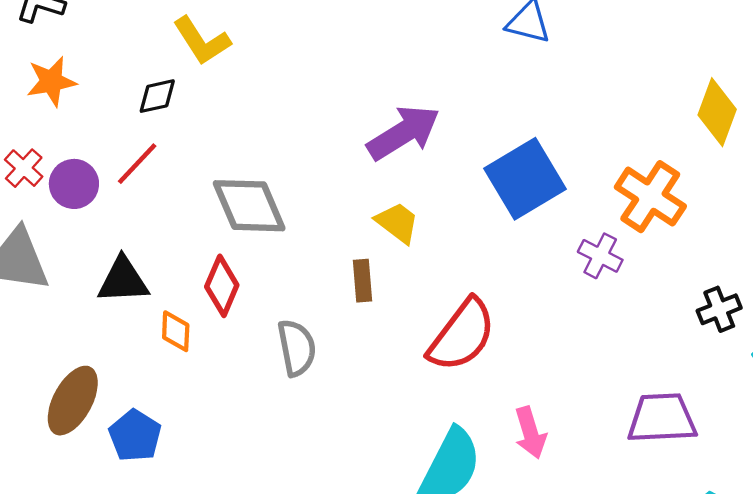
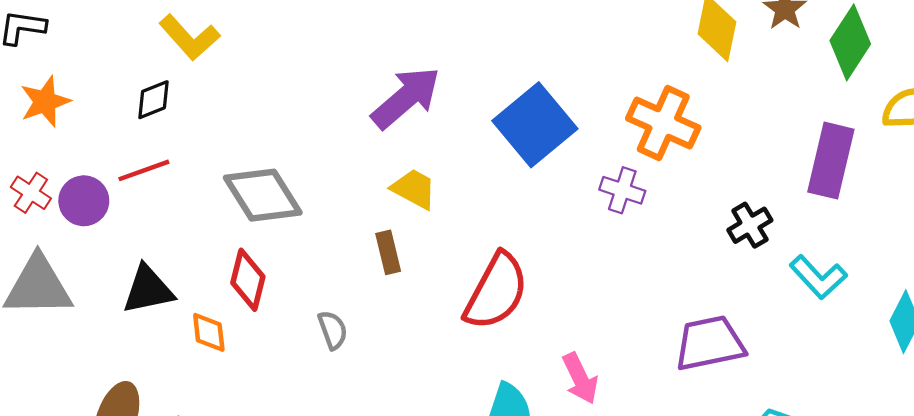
red line: (137, 164) -> (144, 170), turned 36
gray semicircle: (297, 348) -> (333, 330), size x0.7

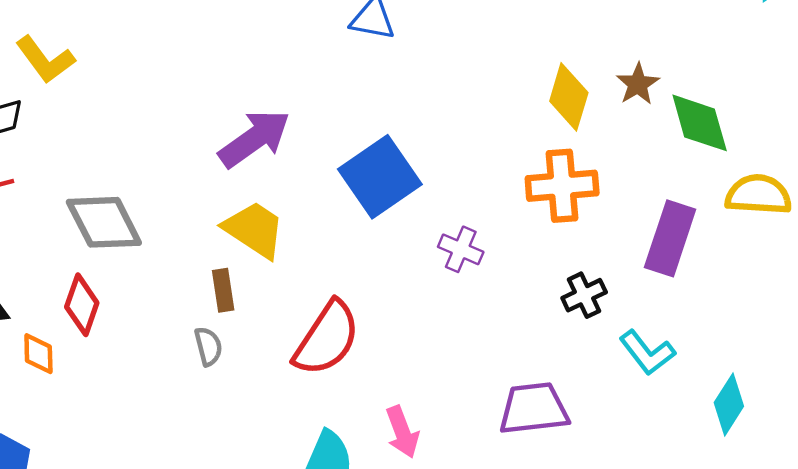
green diamond: (850, 42) -> (700, 123), turned -54
orange cross: (663, 123) -> (562, 186), moved, turned -34
yellow trapezoid: (414, 189) -> (254, 230), size x1.4
gray semicircle: (333, 330) -> (208, 346), moved

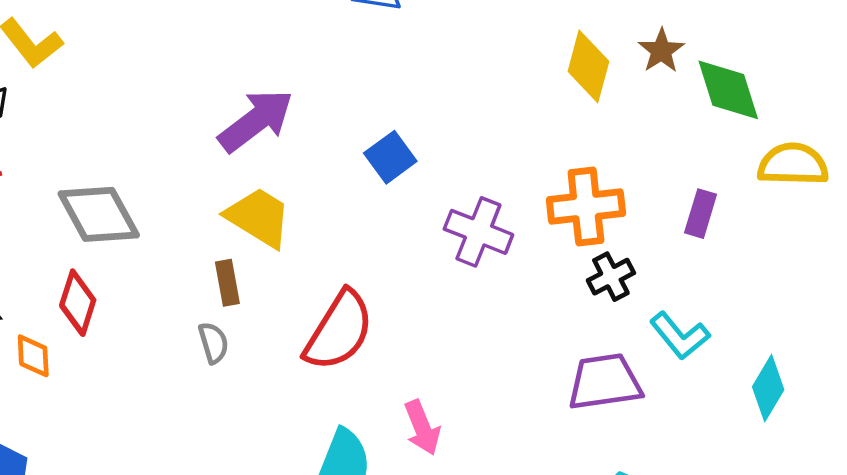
blue square: (380, 177) -> (390, 157), size x0.6
orange cross: (562, 186) -> (586, 206), moved
purple rectangle: (670, 238) -> (701, 214), size x0.6
purple cross: (461, 249) -> (478, 232), size x1.4
purple trapezoid: (534, 409) -> (605, 382), moved

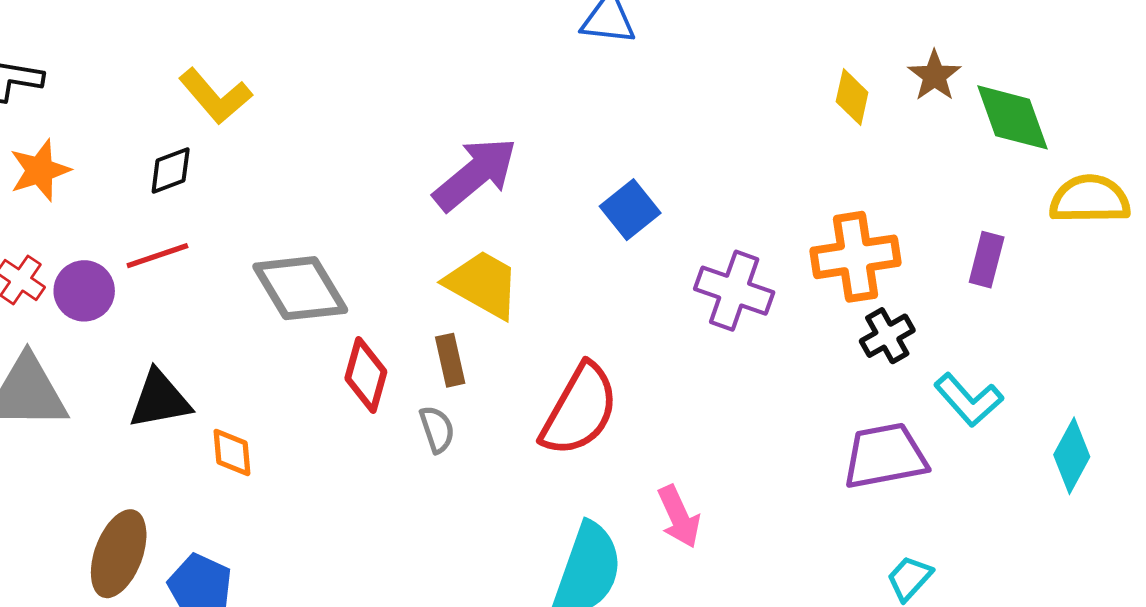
yellow diamond: (588, 66) -> (852, 97), size x0.7
red diamond: (78, 303) -> (366, 375), moved

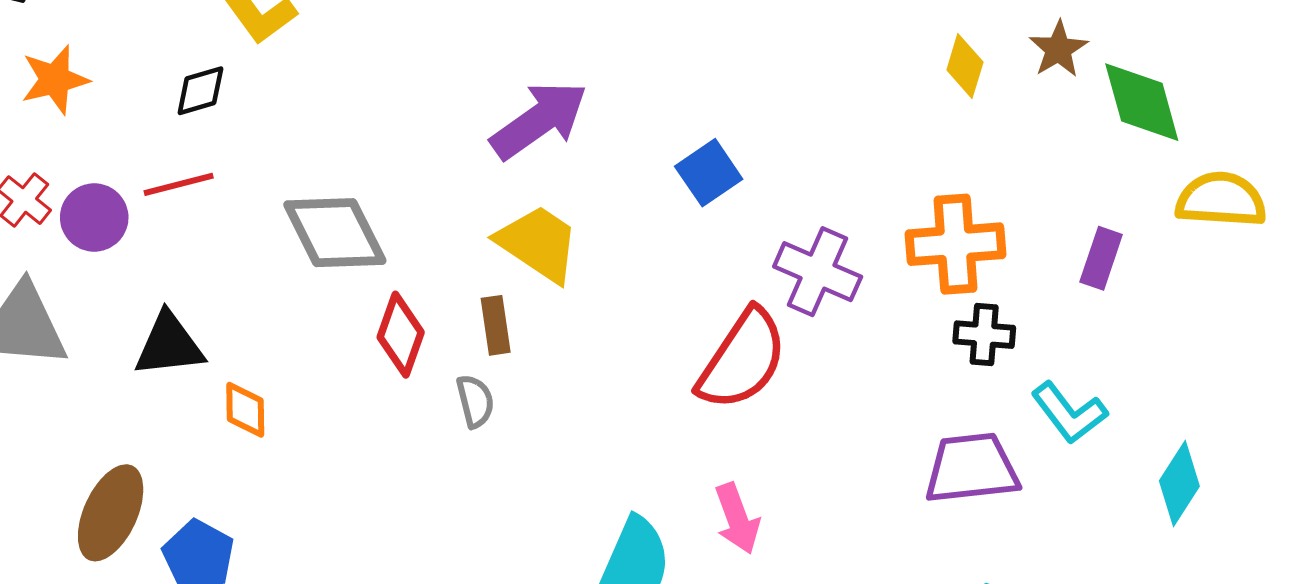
black cross: (887, 336) -> (984, 335), turned 30
red semicircle: (580, 410) -> (742, 360), moved

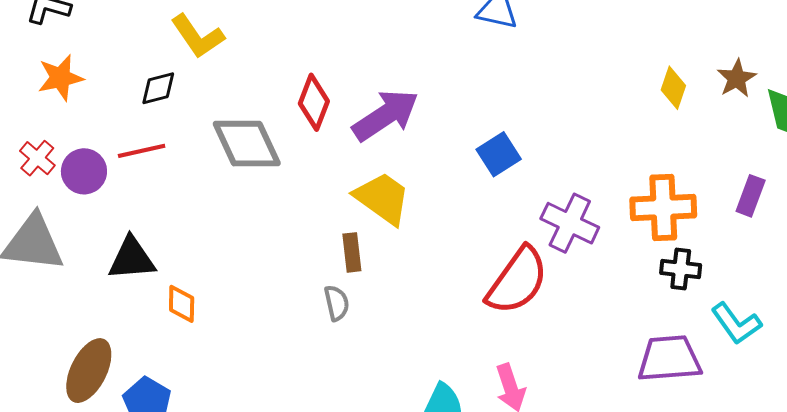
gray diamond: (335, 233) -> (247, 144), moved
purple rectangle: (1101, 258) -> (751, 196), moved
red diamond: (401, 335) -> (314, 102), moved

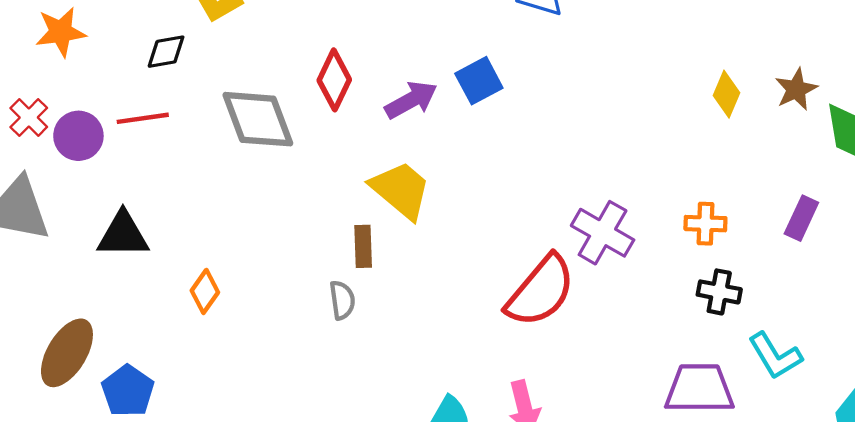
purple arrow: (386, 115) -> (411, 100), size x0.7
blue square: (499, 154) -> (479, 81), moved
orange cross: (663, 208) -> (705, 224), size x0.6
orange diamond: (182, 304) -> (205, 291), moved, turned 30

